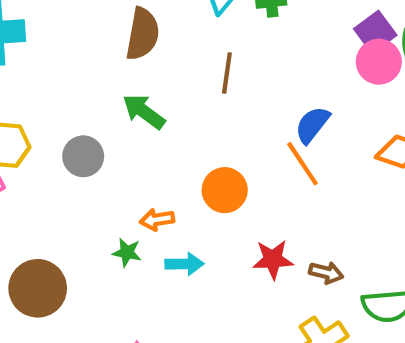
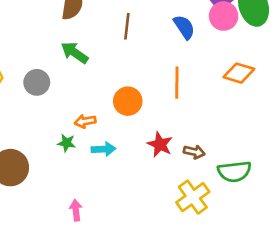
blue semicircle: (312, 125) -> (184, 27), moved, turned 110
orange line: (302, 164) -> (177, 83), turned 36
red star: (273, 259) -> (160, 144), turned 30

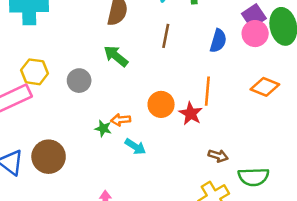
blue semicircle: (184, 27) -> (218, 41), turned 45
green star: (67, 143) -> (103, 128), moved
red star: (160, 144) -> (191, 114), moved
cyan arrow: (104, 149) -> (135, 147), turned 30

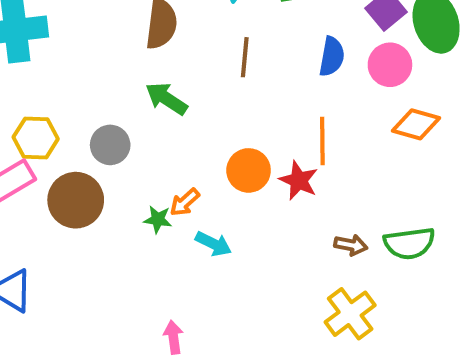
pink circle: (255, 34) -> (390, 65), moved
orange arrow: (121, 120) -> (185, 202), turned -30
brown circle: (49, 157) -> (76, 200), moved
green semicircle: (254, 177) -> (409, 243), moved

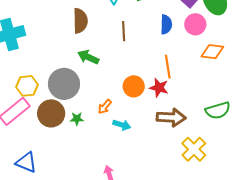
gray circle: (110, 145) -> (64, 84), size x1.6
green star: (158, 219) -> (77, 119), moved
brown arrow: (351, 245) -> (171, 117), moved, size x1.8

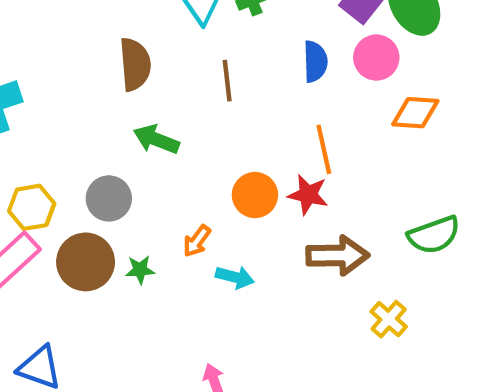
gray circle: (64, 84) -> (109, 198), size x0.7
yellow cross: (194, 149) -> (389, 319), size x0.7

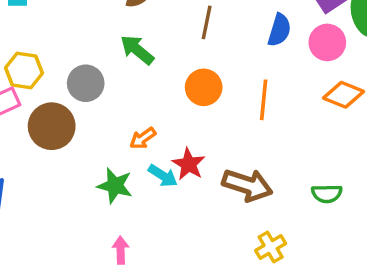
orange circle: (255, 195) -> (204, 87), moved
red star: (308, 195) -> (189, 164), moved
green semicircle: (434, 235) -> (327, 194), size x0.7
green star: (140, 270) -> (115, 186), moved, size x1.5

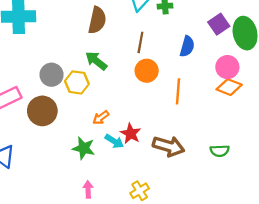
pink circle: (327, 42) -> (227, 67), moved
yellow hexagon: (24, 70) -> (77, 82), moved
gray circle: (86, 83) -> (52, 75), moved
orange circle: (204, 87) -> (147, 71), moved
yellow cross: (271, 247) -> (140, 191), moved

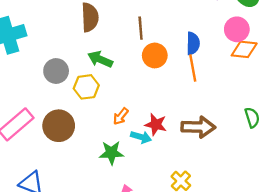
blue semicircle: (187, 46) -> (193, 43), moved
gray circle: (52, 75) -> (56, 71), moved
green semicircle: (220, 151) -> (252, 118), turned -90

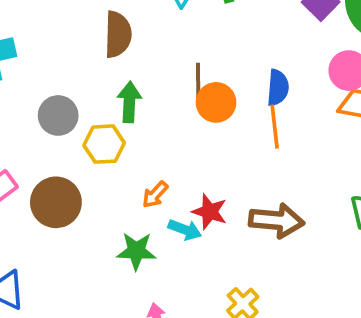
brown line: (141, 28) -> (198, 81), moved
green arrow: (100, 59) -> (129, 102), turned 65

